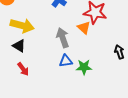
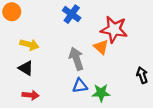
yellow arrow: (22, 26) -> (29, 45), size x0.7
red arrow: (23, 69) -> (31, 95), turned -48

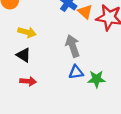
orange triangle: (101, 47) -> (85, 12), moved

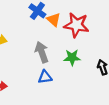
green star: (97, 79) -> (72, 57), moved

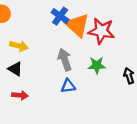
orange triangle: (54, 20) -> (77, 25), size x1.6

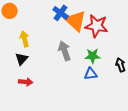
yellow arrow: (19, 46) -> (25, 39), turned -119
black triangle: (15, 69) -> (22, 59), turned 40
blue triangle: (68, 86) -> (91, 74), moved

